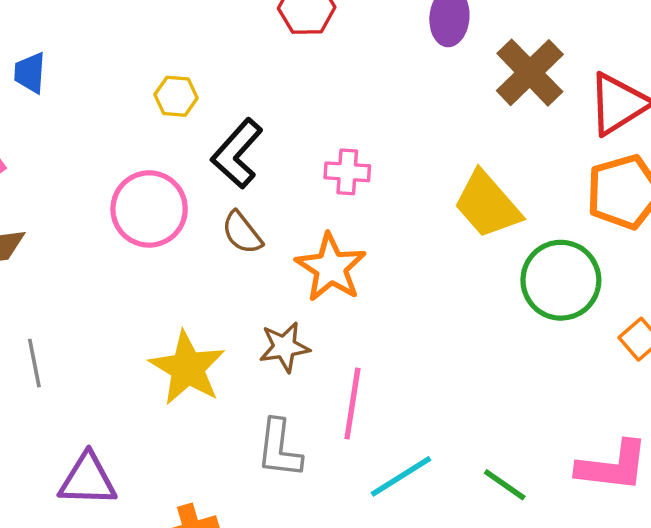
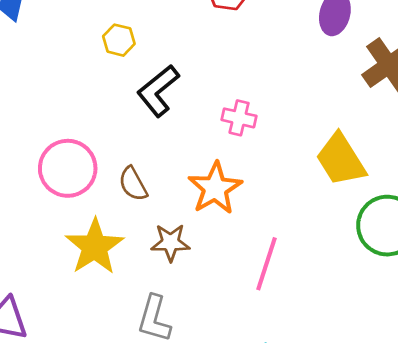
pink circle: (149, 209) -> (68, 168), moved
brown semicircle: (242, 233) -> (133, 184), moved
pink line: (352, 404) -> (266, 264), moved

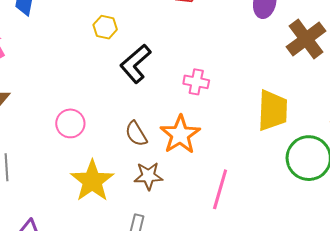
yellow trapezoid: (341, 160) -> (273, 110), turned -144
pink circle: (68, 168) -> (70, 123), size x0.7
brown semicircle: (133, 184) -> (136, 134), moved

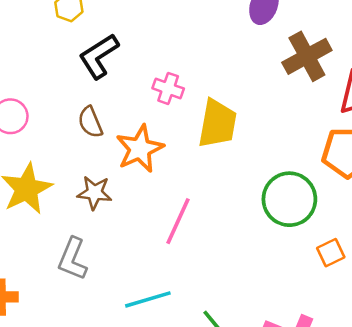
yellow trapezoid: (273, 110) -> (217, 124), moved
brown semicircle: (136, 134) -> (90, 122), moved

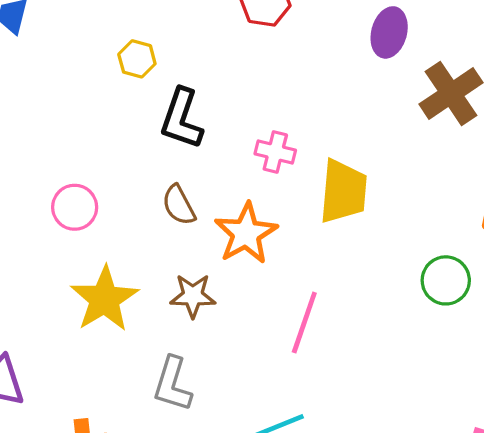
black L-shape: (99, 56) -> (182, 119), turned -33
green circle: (289, 199) -> (446, 280), size x0.7

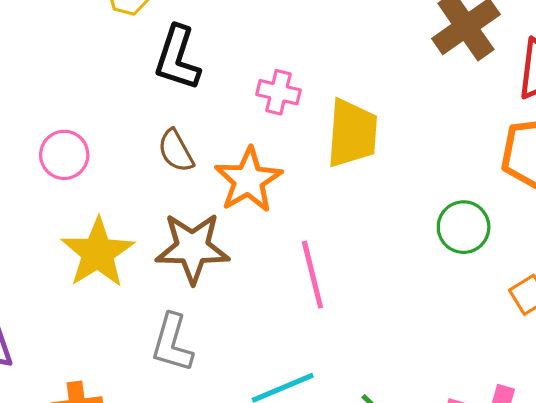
brown star: (193, 296) -> (192, 248), size x1.5
pink line: (304, 322) -> (312, 275), turned -32

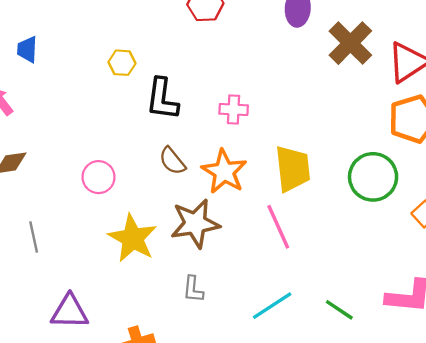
yellow trapezoid: (352, 133) -> (293, 169), moved
green circle: (464, 227) -> (373, 177), size x1.4
gray L-shape: (172, 343) -> (193, 289), size x0.7

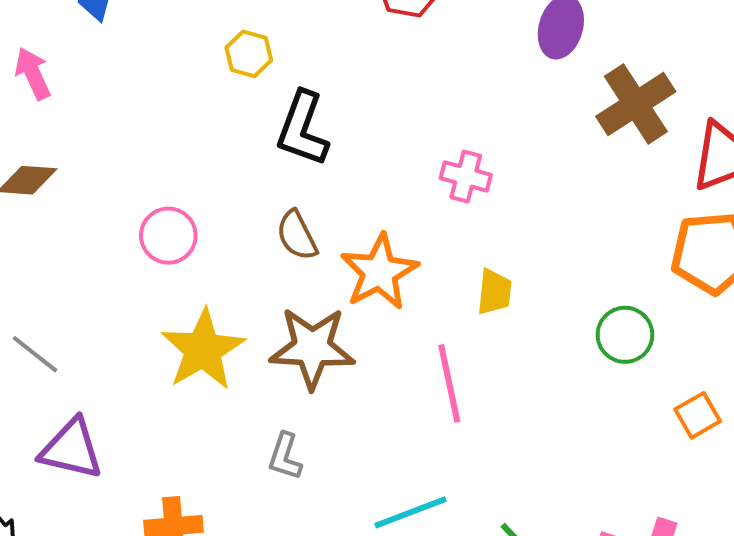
pink cross: (234, 109) -> (466, 176), moved
yellow trapezoid: (293, 169) -> (494, 292), size x0.6
green circle: (373, 177) -> (625, 335), size x0.7
gray line: (34, 237) -> (35, 354), moved, turned -52

